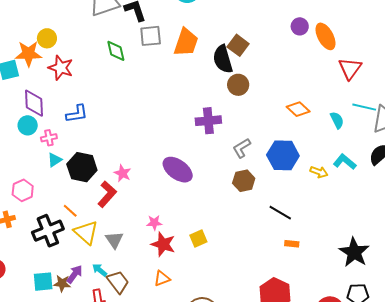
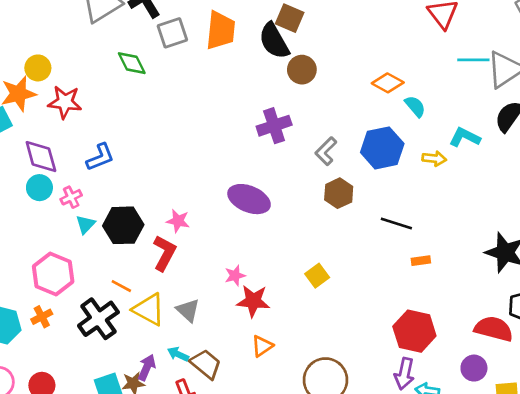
cyan semicircle: (337, 120) -> (415, 106), moved
pink hexagon: (23, 190) -> (53, 274), size x1.4
yellow square: (198, 239) -> (317, 276), moved

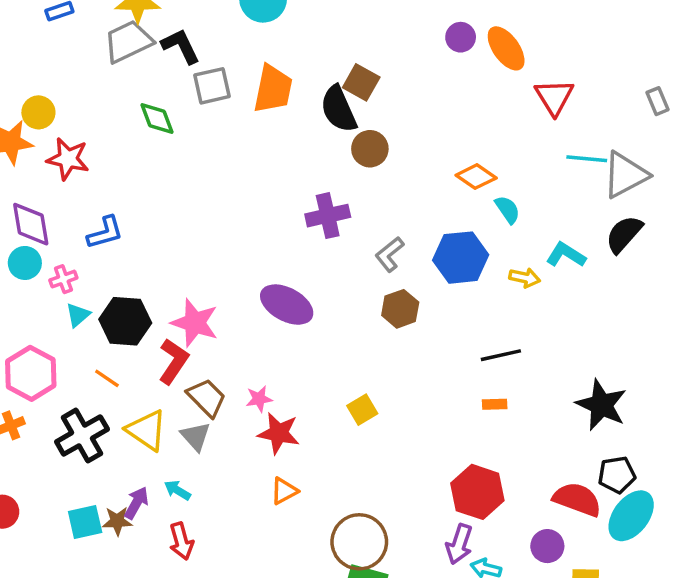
pink star: (178, 221) -> (195, 323), size x1.6
black line: (396, 224) -> (501, 355), moved, turned -36
orange line: (121, 286) -> (107, 378), moved
brown trapezoid: (206, 364) -> (207, 398), moved

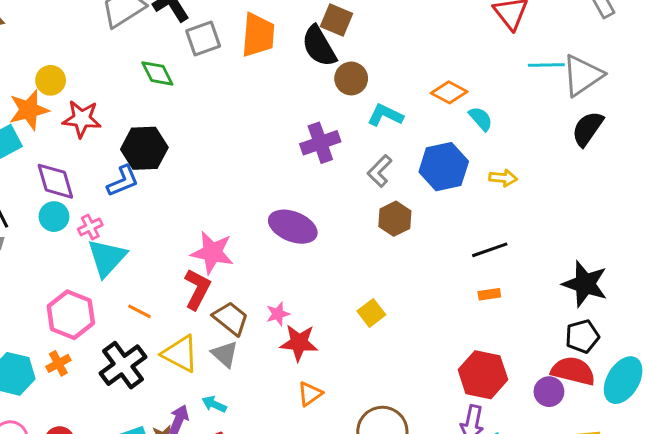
cyan L-shape: (566, 255) -> (385, 115), moved
cyan triangle: (78, 315) -> (107, 258), size x1.8
black hexagon: (125, 321) -> (144, 148), moved
black pentagon: (617, 475) -> (582, 336), moved
purple circle: (547, 546) -> (549, 392), moved

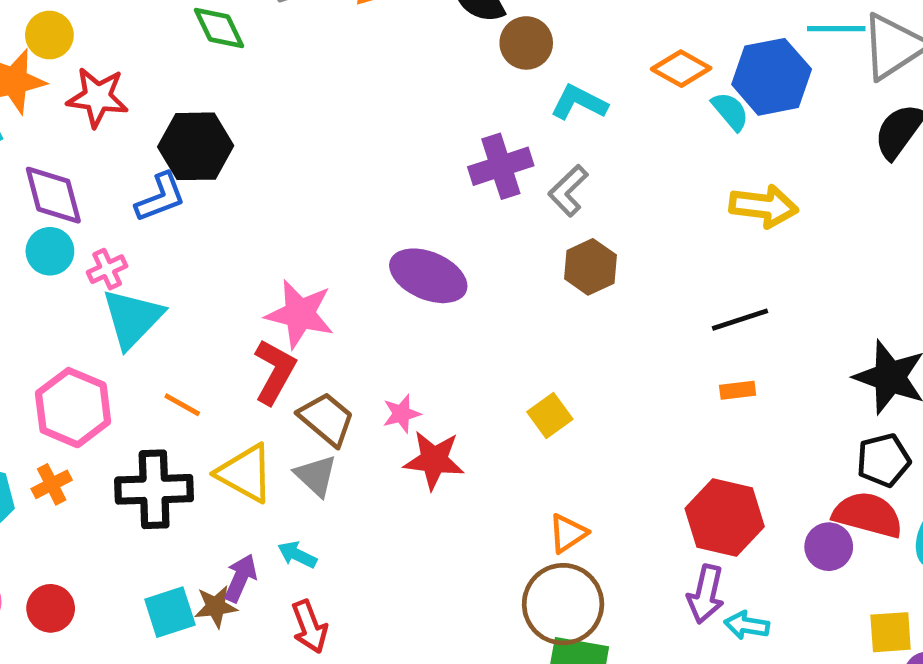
purple cross: (320, 143) -> (501, 166), moved
blue hexagon: (444, 167) -> (772, 77), moved
yellow arrow: (503, 178) -> (764, 206), size x1.5
black cross: (123, 365) -> (154, 489), turned 33
orange triangle: (310, 394) -> (568, 533), moved

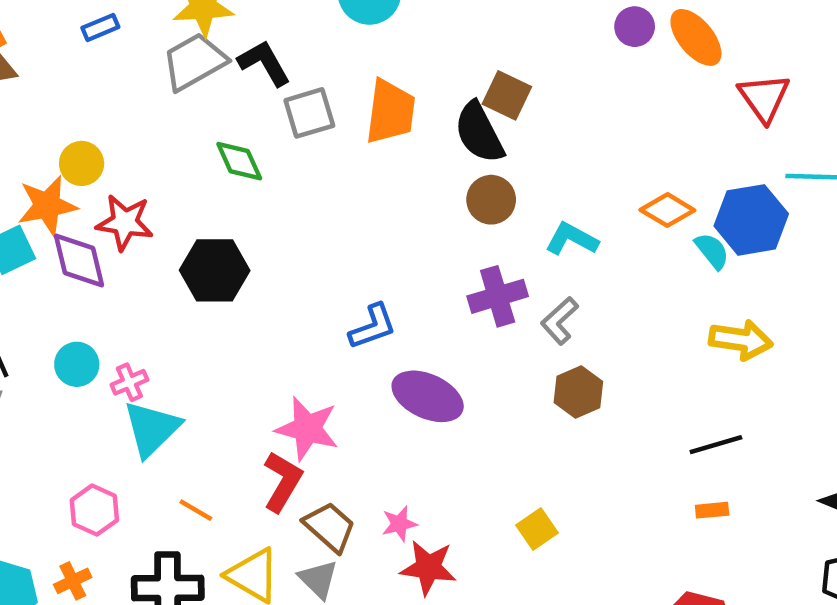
brown circle: (526, 43) -> (491, 200), moved
purple diamond: (53, 195) -> (79, 261), moved
blue L-shape: (160, 197) -> (373, 327), moved
pink hexagon: (73, 408) -> (94, 510), size x0.7

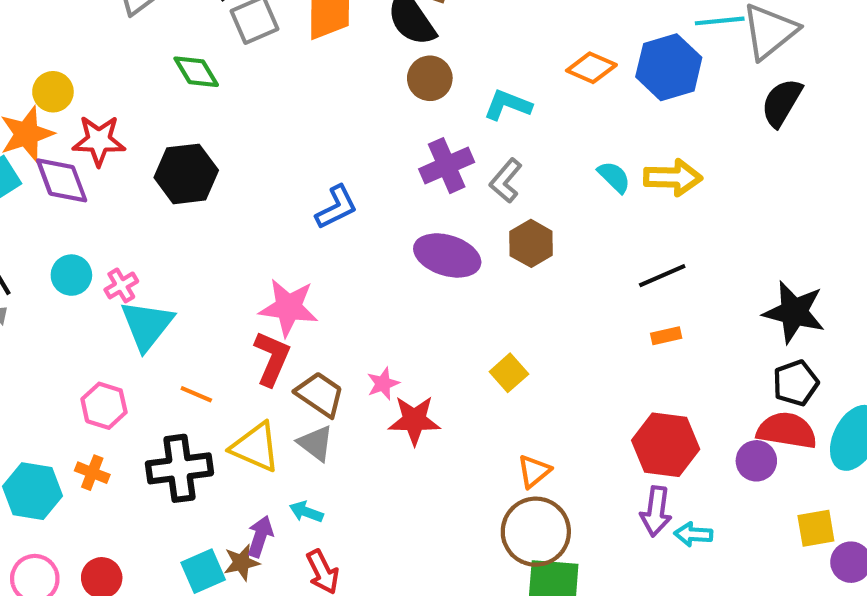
cyan semicircle: (712, 251) -> (614, 177), moved
purple ellipse: (428, 396) -> (447, 255), moved
orange cross: (73, 581) -> (92, 473), turned -36

